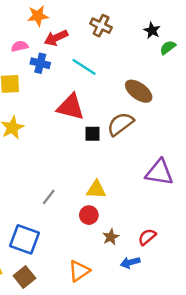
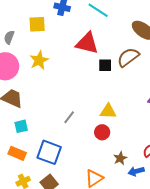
brown star: (111, 237) -> (120, 158), moved

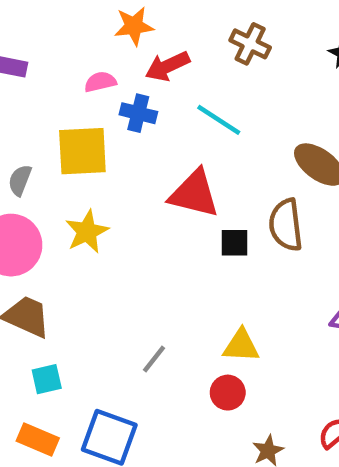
yellow square: (37, 24) -> (82, 151), size x1.4
brown semicircle: (128, 57) -> (286, 225), turned -60

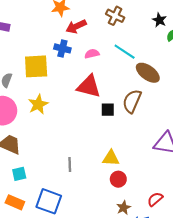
pink semicircle: (100, 82) -> (92, 54), moved
cyan line: (219, 120) -> (125, 52), moved
brown semicircle: (286, 225) -> (132, 101), turned 30
gray line: (154, 359) -> (70, 164), turned -40
red circle: (228, 393) -> (118, 179), moved

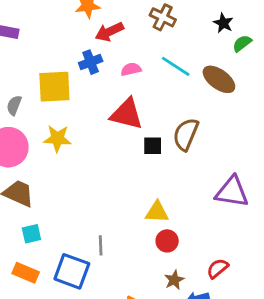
blue cross: (62, 48) -> (91, 62), turned -35
brown ellipse: (148, 73) -> (219, 79), moved
yellow star: (38, 104) -> (57, 139), turned 30
gray line: (70, 164) -> (101, 245), moved

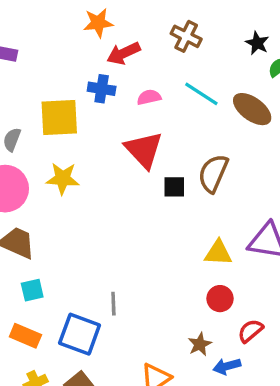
blue cross: (91, 62) -> (102, 89), turned 30
red triangle: (127, 114) -> (144, 150), turned 33
yellow triangle: (157, 212) -> (218, 253), moved
red circle: (167, 241) -> (220, 299), moved

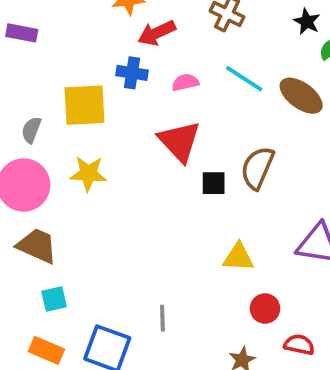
yellow triangle: (218, 253) -> (238, 257), moved
gray line: (113, 304) -> (162, 318), moved
red semicircle: (250, 331) -> (299, 345), turned 52

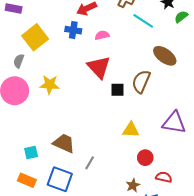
cyan line: (244, 79) -> (143, 21), moved
brown ellipse: (301, 96) -> (165, 56), moved
yellow square: (84, 105) -> (35, 37), moved, turned -35
brown trapezoid: (37, 246) -> (64, 143), moved
gray line: (162, 318) -> (90, 163), turned 32

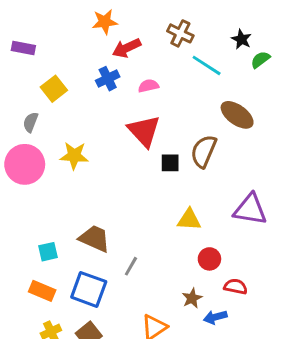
blue cross: (73, 30) -> (108, 79), turned -35
yellow square: (35, 37) -> (54, 89), size x0.7

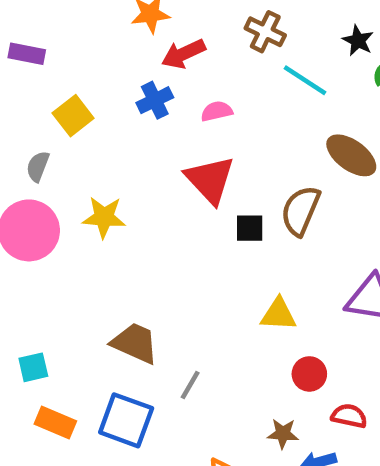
cyan square: (48, 252) -> (33, 367), moved
brown star: (192, 298) -> (283, 434), turned 30

